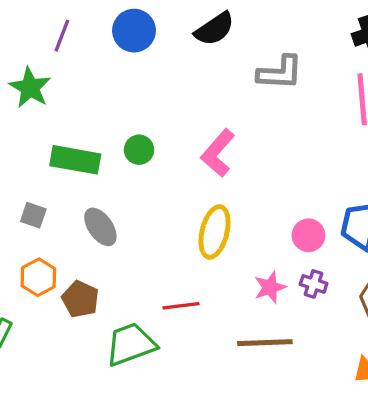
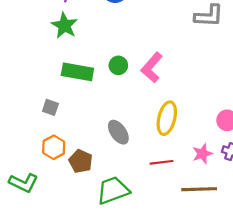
green star: (30, 88) -> (64, 26), moved
pink L-shape: (218, 153) -> (152, 68), moved
gray ellipse: (100, 227) -> (118, 132), moved
red line: (181, 306) -> (161, 162), moved

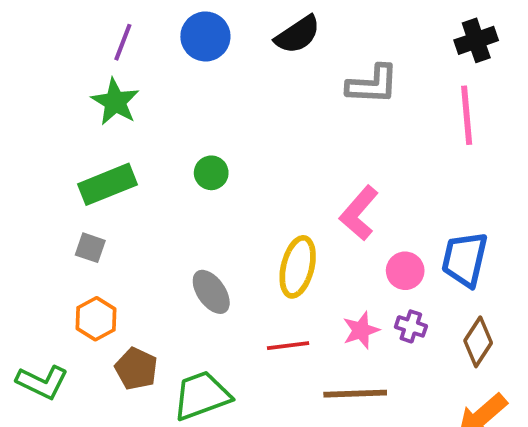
pink L-shape: (152, 68) -> (359, 213), moved
green rectangle: (77, 72) -> (108, 184), moved, turned -32
brown pentagon: (81, 161) -> (136, 369), moved

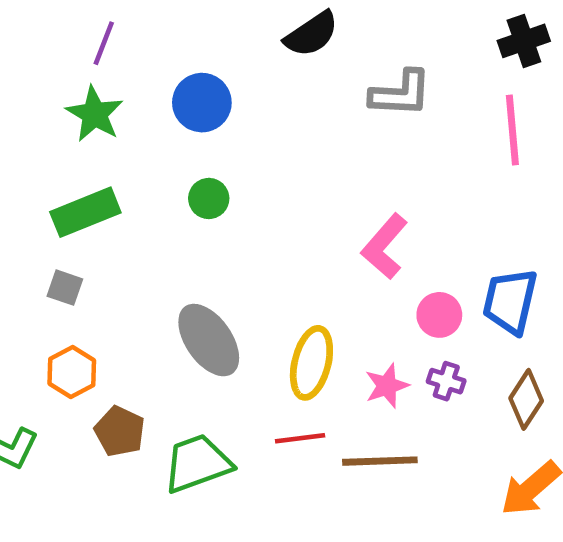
blue circle: (205, 36) -> (202, 103), moved
yellow ellipse: (298, 267) -> (311, 363), moved
gray ellipse: (211, 292) -> (209, 340), size x1.4
red line: (288, 346) -> (300, 438), moved

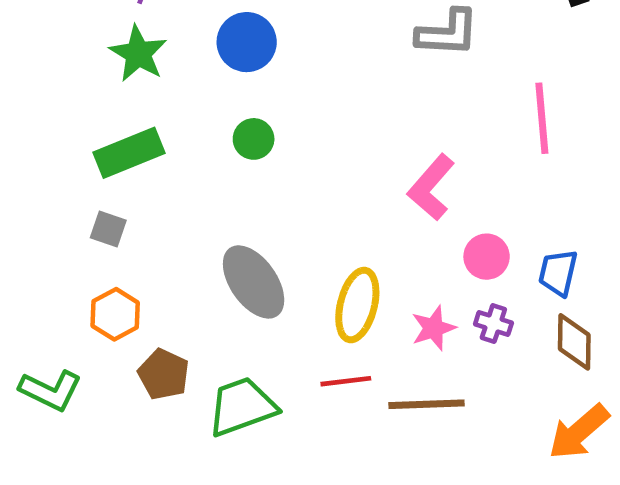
pink line: (512, 130) -> (542, 118), moved
blue trapezoid: (510, 301) -> (558, 273), moved, size x0.7
brown diamond: (526, 399) -> (574, 342), turned -32

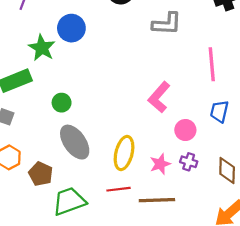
green star: (138, 54) -> (42, 48), moved
green circle: (254, 139) -> (62, 103), moved
blue trapezoid: (558, 273) -> (219, 111), moved
brown pentagon: (164, 374) -> (41, 174), moved

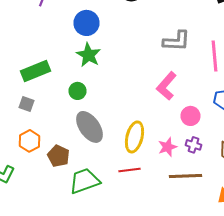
gray L-shape: (167, 24) -> (176, 41), moved
green star: (42, 48) -> (88, 55), moved
brown line: (157, 200) -> (186, 176), moved

